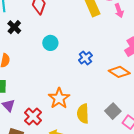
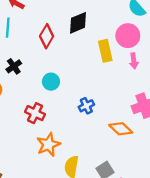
black cross: (14, 27) -> (14, 66), moved
red cross: (33, 117) -> (35, 113), moved, turned -30

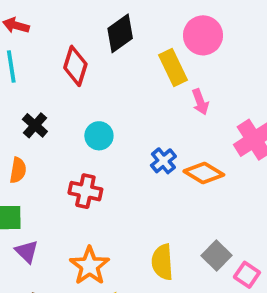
pink arrow: (134, 61) -> (200, 102), moved
orange diamond: (121, 129) -> (204, 173), moved
orange star: (48, 145) -> (89, 266), moved

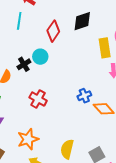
black cross: (35, 125) -> (24, 64), moved
cyan circle: (99, 136) -> (40, 57), moved

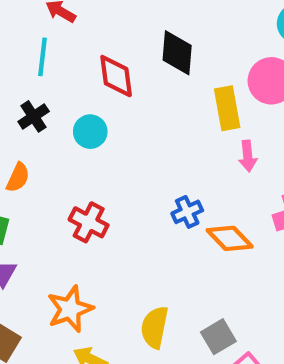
black diamond: (82, 21) -> (177, 53), turned -65
red diamond: (53, 31) -> (116, 76), turned -40
black cross: (24, 64) -> (34, 116), moved

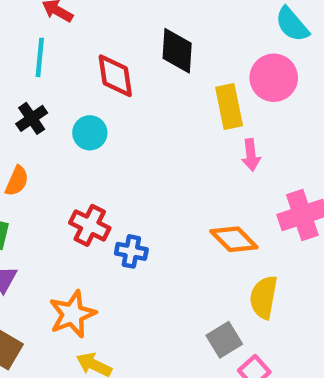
blue cross: (187, 212) -> (131, 251), moved, turned 36
yellow semicircle: (155, 327) -> (264, 297), moved

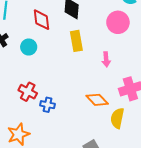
yellow rectangle: (229, 107) -> (76, 41), moved
yellow semicircle: (264, 297) -> (117, 118), moved

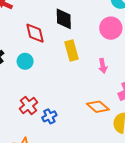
red cross: (28, 92) -> (29, 106), turned 30
blue cross: (48, 105) -> (49, 116), turned -32

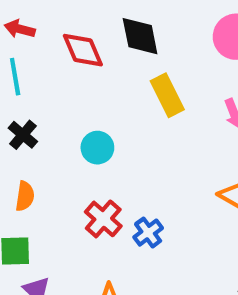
red diamond: (35, 33) -> (83, 50), moved
cyan circle: (25, 61) -> (97, 148), moved

